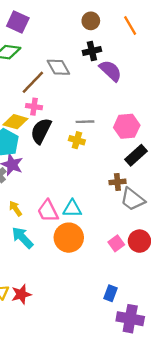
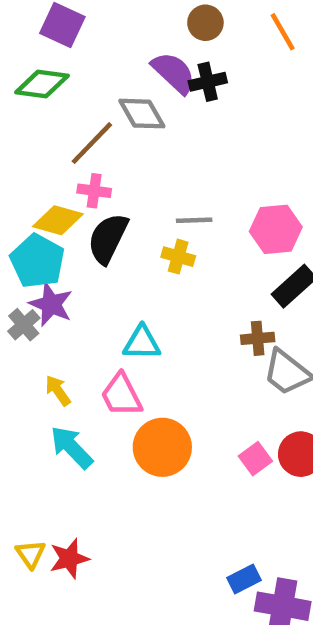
purple semicircle: (110, 71) -> (174, 73), moved
cyan triangle: (72, 209) -> (142, 343), moved
blue rectangle: (110, 293) -> (244, 579), moved, turned 42

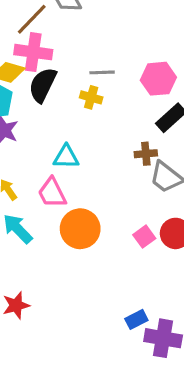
pink cross: (94, 191) -> (33, 52), size x1.6

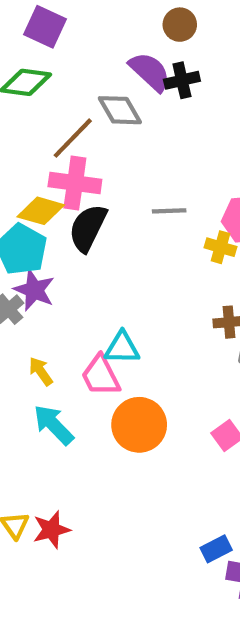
yellow cross: (91, 97) -> (220, 247), moved
cyan triangle: (66, 157) -> (122, 348), moved

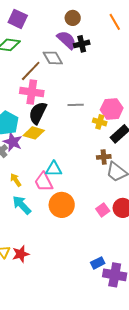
brown circle: (180, 25) -> (73, 18), moved
yellow diamond: (41, 211) -> (34, 133), moved

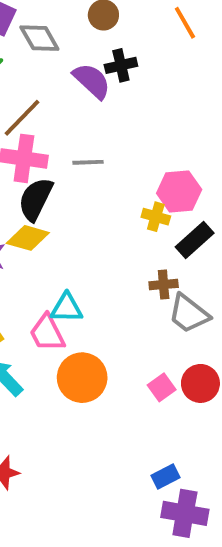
purple semicircle: (67, 40) -> (92, 81), moved
gray diamond: (53, 58) -> (39, 38), moved
gray line: (76, 105) -> (88, 162), moved
blue rectangle: (98, 263) -> (166, 477), moved

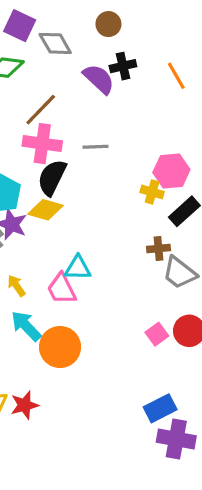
orange line: (185, 23) -> (176, 76), moved
orange circle: (82, 378) -> (60, 347), moved
blue rectangle: (166, 477) -> (160, 408), size x1.4

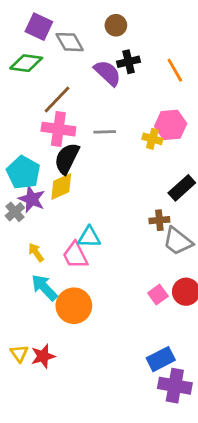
pink hexagon: (171, 171) -> (171, 125), moved
yellow cross: (152, 192) -> (152, 139), moved
yellow diamond: (45, 210) -> (61, 187), turned -40

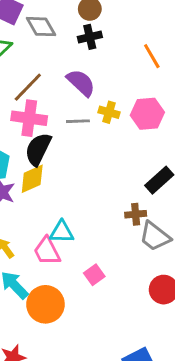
black cross: (129, 62) -> (90, 37), moved
purple semicircle: (107, 73) -> (81, 83), moved
yellow cross: (152, 139) -> (109, 112), moved
pink square: (158, 295) -> (94, 275), moved

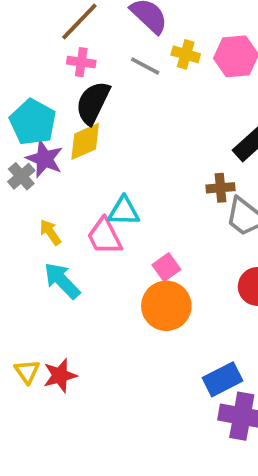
pink cross: (29, 118) -> (81, 62), size x0.6
gray line: (78, 121) -> (145, 66), turned 30
orange circle: (45, 304) -> (166, 306), moved

